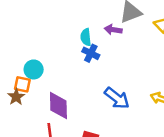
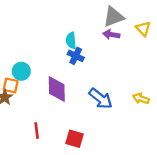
purple arrow: (113, 30) -> (111, 35), moved
purple diamond: (58, 106) -> (57, 89), moved

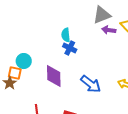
purple arrow: (111, 35) -> (109, 30), moved

